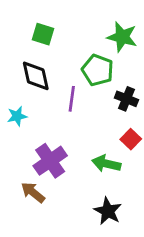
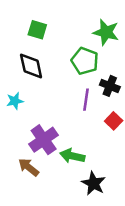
purple line: (72, 99) -> (86, 100), moved
green arrow: (106, 164) -> (72, 156), moved

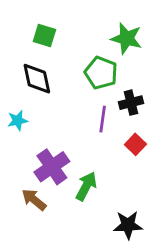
black cross: (110, 86) -> (131, 103), turned -36
green arrow: (72, 156) -> (86, 186), turned 105
black star: (94, 183) -> (128, 225), moved, turned -30

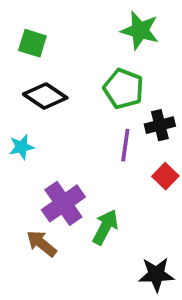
green square: (44, 35) -> (32, 43), moved
green star: (127, 38) -> (140, 30), moved
black diamond: (37, 79) -> (45, 96), turned -44

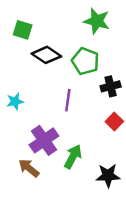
black diamond: (45, 96) -> (46, 55), moved
purple line: (125, 145) -> (68, 100), moved
black star: (156, 274) -> (108, 176), moved

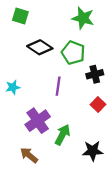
green square: (23, 30) -> (20, 16), moved
brown arrow: (29, 168) -> (29, 155), moved

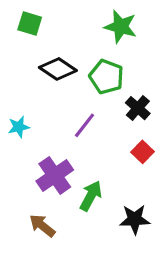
black cross: (95, 74) -> (138, 108), turned -35
purple line: (58, 86) -> (85, 125), turned 30

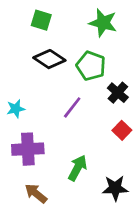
green square: (30, 23) -> (41, 20), moved
purple cross: (55, 175) -> (28, 149), moved, turned 32

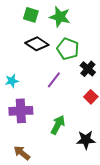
green star: (103, 23) -> (60, 17), moved
brown arrow: (36, 193) -> (22, 153), moved

